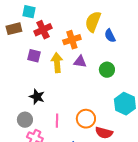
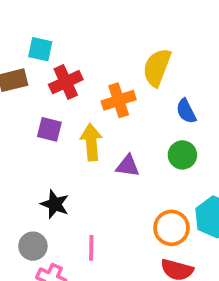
blue semicircle: (110, 36) -> (186, 111), moved
purple triangle: (80, 62) -> (128, 166), moved
orange circle: (86, 119) -> (172, 228), moved

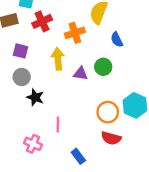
purple square: (49, 129) -> (21, 51), moved
green circle: (182, 155) -> (103, 67), moved
gray circle: (33, 246) -> (22, 77), moved

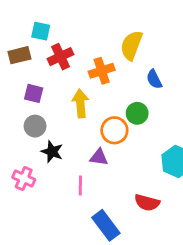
purple triangle: (81, 74) -> (99, 157), moved
orange circle: (108, 112) -> (114, 130), moved
pink cross: (33, 144) -> (24, 179), moved
blue rectangle: (78, 156) -> (106, 225), size x1.5

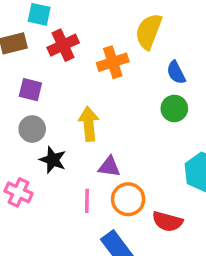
yellow arrow: (80, 103) -> (89, 124), moved
green circle: (137, 113) -> (174, 108), moved
orange circle: (114, 130) -> (128, 199), moved

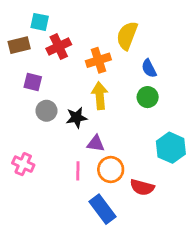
yellow arrow: (89, 124) -> (100, 96), moved
gray circle: (32, 129) -> (46, 111), moved
black star: (53, 160) -> (77, 118), moved, turned -30

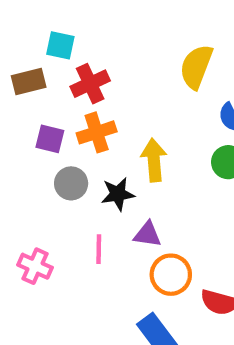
orange cross: (98, 60) -> (97, 132), moved
pink line: (78, 171) -> (99, 249), moved

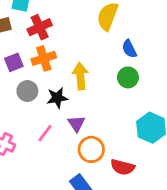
purple square: (50, 139) -> (14, 62), turned -36
purple triangle: (147, 234) -> (76, 124), turned 48
pink line: (99, 249) -> (45, 133), turned 36

